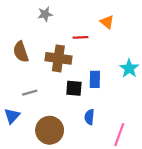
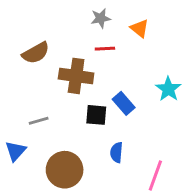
gray star: (45, 14) -> (101, 18), moved
brown semicircle: (21, 52) -> (36, 53), moved, turned -100
blue rectangle: (95, 79) -> (124, 103), turned -42

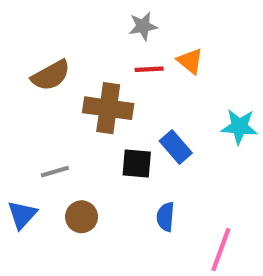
orange triangle: (140, 28) -> (190, 61), moved
cyan star: (168, 89) -> (239, 127), turned -30
brown circle: (65, 170) -> (82, 217), moved, size x0.6

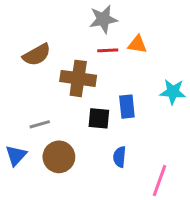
gray star: (143, 26) -> (103, 19), size x1.4
orange triangle: (190, 61) -> (137, 44), turned -30
blue rectangle: (176, 147) -> (127, 107), turned 35
brown circle: (82, 217) -> (59, 157), size x1.4

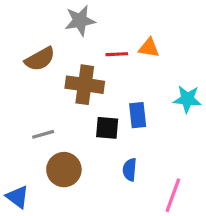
gray star: (103, 19) -> (80, 21), moved
blue triangle: (16, 155) -> (17, 197), moved, turned -35

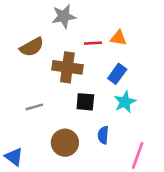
cyan star: (187, 99) -> (125, 102), moved, turned -30
blue rectangle: (138, 115) -> (117, 74), moved, turned 42
brown circle: (64, 170) -> (65, 143), moved

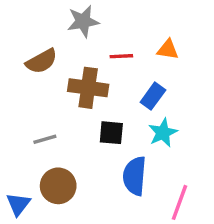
orange triangle: (118, 38) -> (168, 50), moved
blue semicircle: (103, 135) -> (135, 176), size x1.6
brown circle: (65, 143) -> (58, 186), moved
blue triangle: (14, 157) -> (18, 204), turned 30

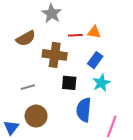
gray star: (83, 21) -> (52, 13), turned -30
orange triangle: (168, 50) -> (94, 32), moved

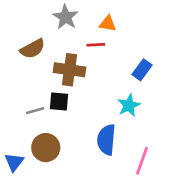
orange triangle: (94, 32) -> (108, 24), moved
blue rectangle: (95, 60) -> (142, 70), moved
black square: (69, 83) -> (59, 101), moved

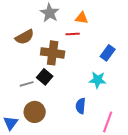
black square: (59, 101) -> (45, 77), turned 35
cyan star: (129, 105) -> (98, 80), turned 30
blue semicircle: (106, 140) -> (81, 106), size x0.7

